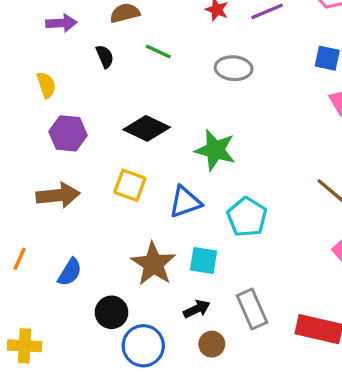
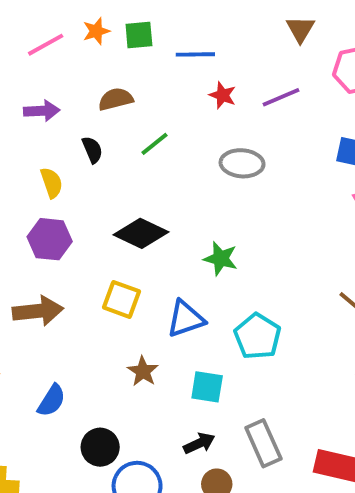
green line: (158, 51) -> (155, 144), turned -64
yellow semicircle: (46, 85) -> (52, 183), moved
green star: (215, 150) -> (221, 259), size x0.7
brown star: (153, 264) -> (143, 371), moved, size x0.6

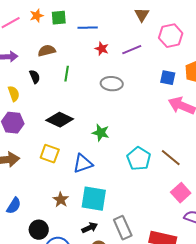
green line: (155, 144) -> (67, 74), turned -42
cyan pentagon: (258, 336) -> (139, 159), moved
brown star: (143, 371) -> (61, 200), moved
cyan square: (207, 387) -> (94, 199), size x1.5

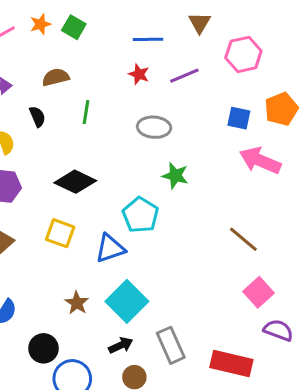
green square: (59, 18) -> (74, 27), turned 35
blue line: (88, 28) -> (148, 39), moved
green star: (101, 133) -> (175, 176), moved
cyan pentagon: (139, 159) -> (140, 215), moved
cyan square: (94, 199) -> (127, 301), turned 36

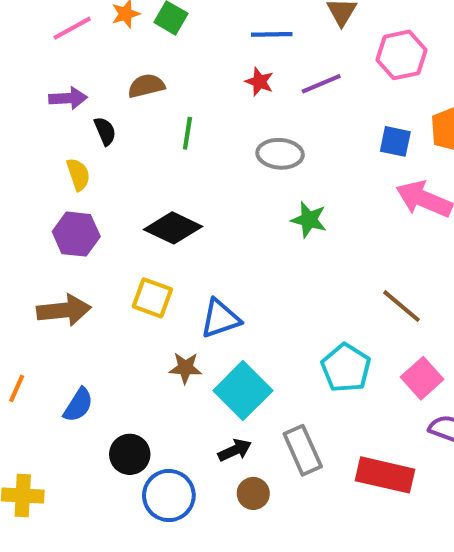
black semicircle: (37, 117) -> (105, 131), moved
cyan pentagon: (140, 215) -> (346, 368), moved
brown star: (77, 303) -> (185, 368), moved, turned -30

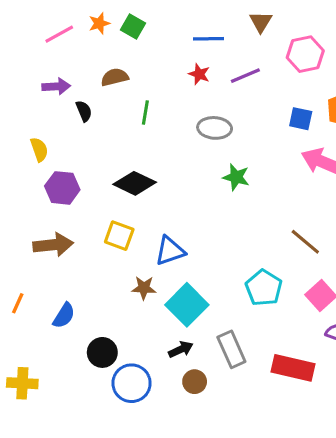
yellow semicircle: (78, 174) -> (39, 149), moved

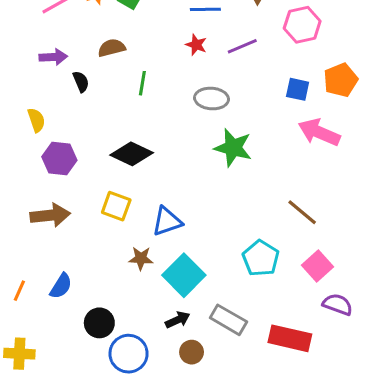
green star: (236, 177) -> (233, 148), size x1.4
orange line: (18, 303) -> (19, 291), moved
gray rectangle: (231, 349) -> (228, 320), turned -36

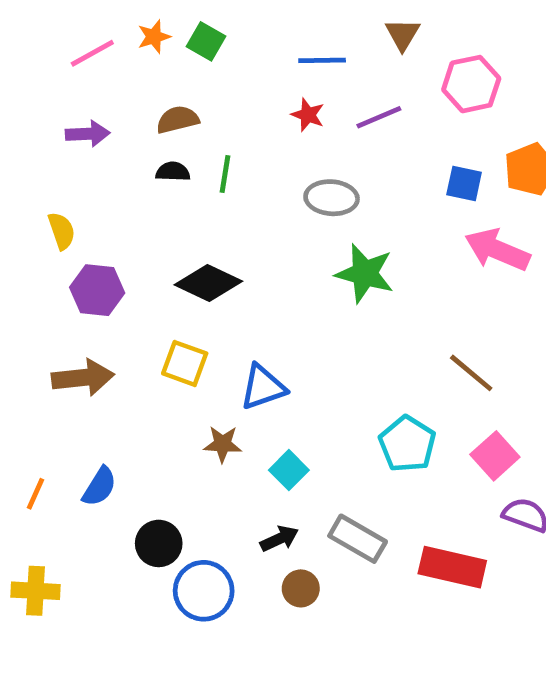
black semicircle: (81, 82) -> (173, 172), moved, turned -65
cyan square: (184, 275) -> (289, 470), size x0.6

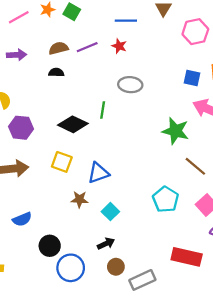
purple line: (379, 117) -> (87, 47), moved
green line: (225, 174) -> (103, 110), moved
green star: (365, 273) -> (175, 131), moved
blue semicircle: (99, 487) -> (22, 219), turned 36
gray rectangle: (358, 539) -> (142, 280), moved, turned -55

